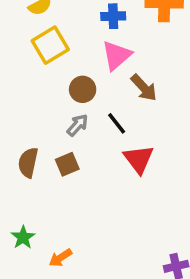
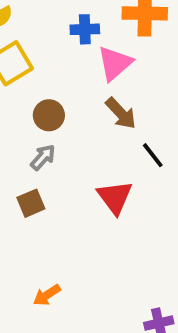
pink triangle: (117, 55) -> (115, 63), moved
black line: (117, 123) -> (153, 155), moved
orange arrow: (60, 258) -> (47, 295), moved

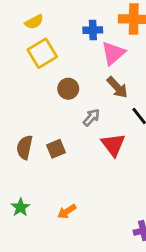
gray arrow: (43, 157) -> (91, 117), moved

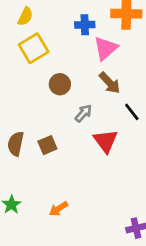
yellow semicircle: (34, 22) -> (25, 16), turned -36

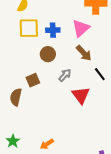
blue cross: (85, 25) -> (53, 30), moved
yellow square: (34, 48) -> (29, 28), turned 30
brown square: (47, 145) -> (33, 80), moved

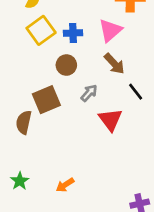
yellow square: (29, 28) -> (41, 30), turned -35
brown square: (33, 80) -> (46, 100), size x1.5

